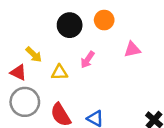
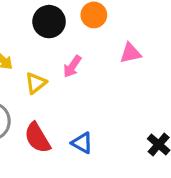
yellow triangle: (59, 72) -> (36, 83), turned -36

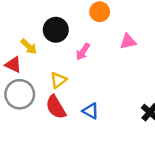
black circle: (49, 22) -> (56, 30), moved
yellow triangle: (36, 83) -> (58, 80), moved

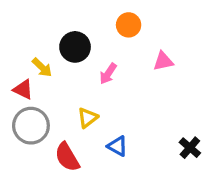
yellow triangle: (58, 80) -> (88, 118), moved
red semicircle: (56, 107) -> (67, 157), moved

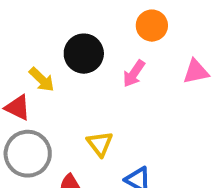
pink arrow: (108, 74) -> (134, 74), moved
yellow triangle: (88, 118) -> (100, 144), turned -30

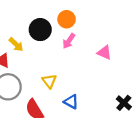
orange circle: (152, 26) -> (67, 19), moved
pink triangle: (196, 72) -> (104, 52), moved, turned 35

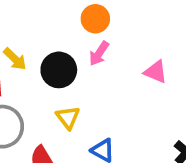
black circle: (40, 30) -> (59, 70), moved

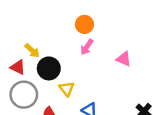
black circle: (59, 70) -> (49, 68), moved

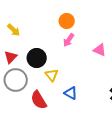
yellow arrow: (32, 51) -> (14, 30), moved
red triangle: (18, 67) -> (11, 57), turned 48

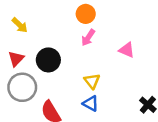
yellow triangle: (52, 75) -> (92, 81), moved

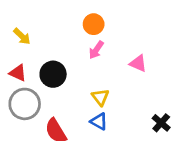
red triangle: (16, 59) -> (18, 73), turned -49

